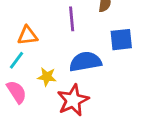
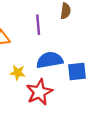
blue square: (121, 40) -> (77, 72), moved

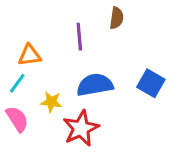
blue square: (77, 72) -> (151, 83), moved, turned 36

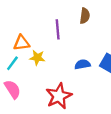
blue semicircle: (95, 85) -> (83, 64), moved, size x0.6
yellow star: (51, 102) -> (37, 58), moved

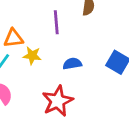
blue semicircle: (83, 64) -> (72, 64), moved

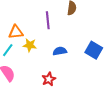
red star: (58, 101) -> (49, 79), size x0.6

